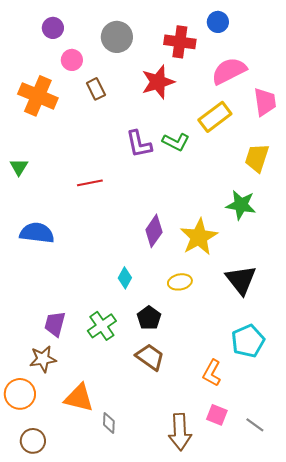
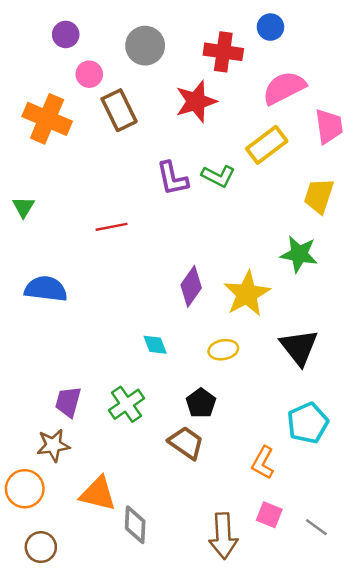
brown rectangle: (96, 89) -> (119, 110), size x1.5
cyan diamond: (125, 278) -> (155, 345), turned -50
black pentagon: (149, 318) -> (201, 403), moved
gray diamond: (109, 423) -> (135, 525), size x1.4

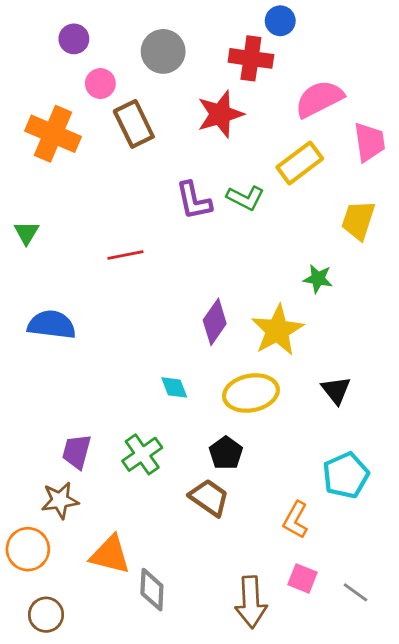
blue circle: (270, 27) -> (280, 21), moved
green star: (299, 254) -> (318, 279), moved, size x0.7
black triangle: (299, 347) -> (336, 390), size x0.7
yellow ellipse: (223, 350) -> (251, 393), size x1.6

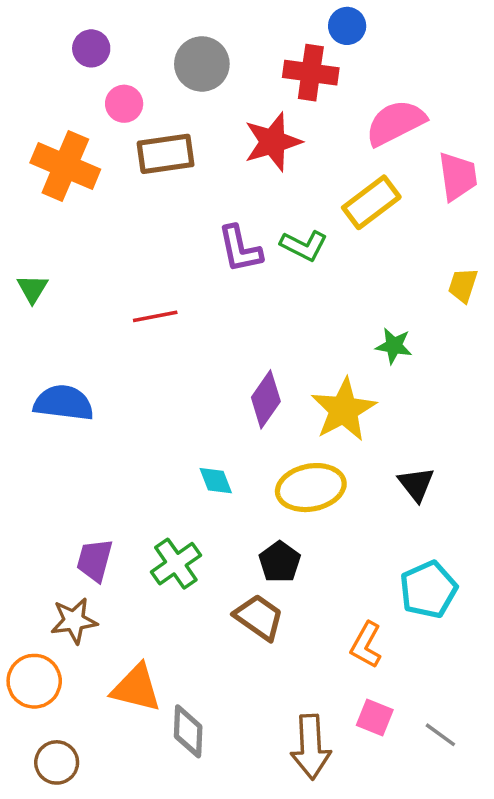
brown rectangle: (134, 124) -> (166, 154), turned -72
yellow trapezoid: (358, 220) -> (463, 285), moved, size x0.7

